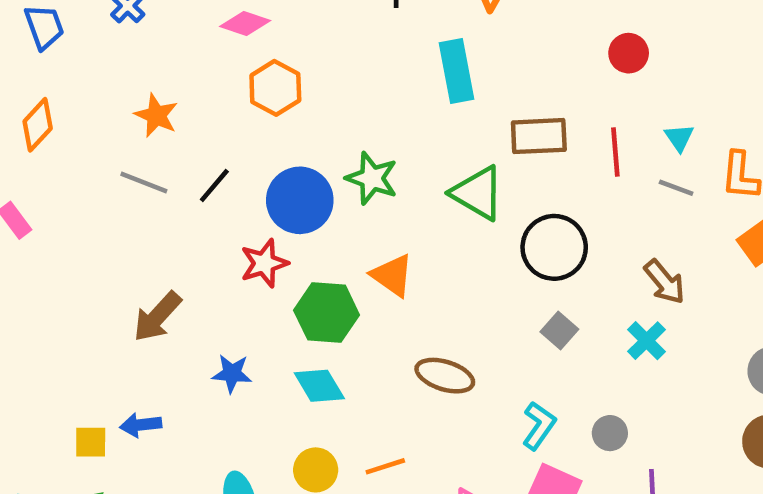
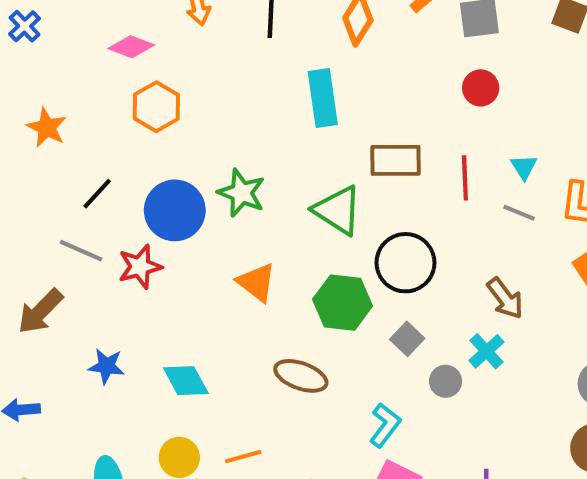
gray line: (144, 182) -> (81, 251), moved
green hexagon: (327, 313) -> (343, 303), moved
gray circle: (610, 433) -> (446, 381), moved

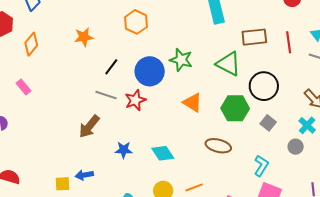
orange star: (47, 128) -> (84, 37), turned -30
gray circle: (446, 381) -> (296, 147), moved

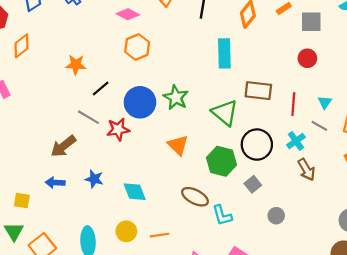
orange star: (84, 37) -> (76, 65), moved
cyan cross: (307, 125) -> (296, 141), moved
cyan L-shape: (261, 166) -> (222, 215), moved, turned 120
blue arrow: (84, 175) -> (55, 183), moved

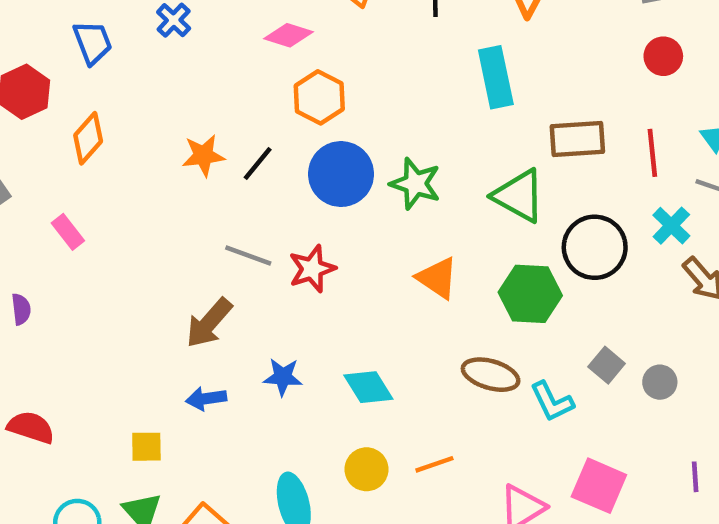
black line: (101, 89) -> (258, 163), moved
blue circle: (140, 102) -> (341, 174), moved
gray square: (253, 184) -> (607, 365), moved

